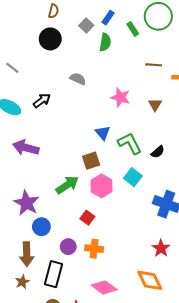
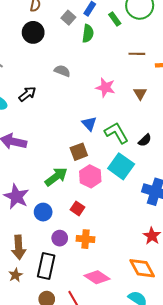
cyan square: (133, 177) -> (121, 166), size x1.4
blue circle: (41, 227) -> (43, 212), moved

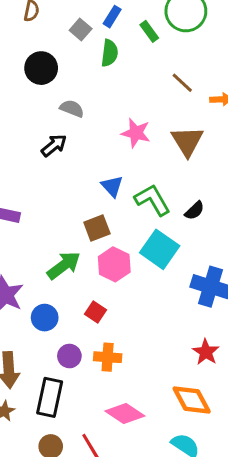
black circle: (33, 32) -> (41, 68), moved
brown line: (137, 54) -> (182, 83), turned 42
brown triangle: (140, 93) -> (187, 141), size x1.6
black arrow: (27, 94) -> (54, 145), moved

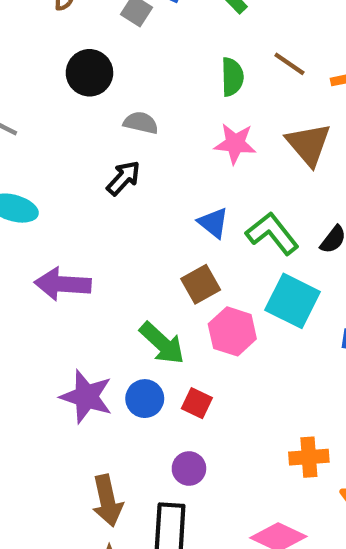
green semicircle: (109, 53) -> (232, 77), moved
green arrow: (64, 265) -> (162, 343), turned 88
red square: (96, 312) -> (197, 403), moved
blue circle: (45, 318) -> (145, 399), moved
orange cross: (108, 357) -> (309, 457), moved

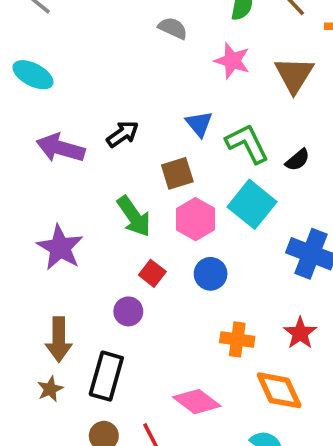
gray semicircle: (141, 123) -> (173, 28), moved
black arrow: (123, 178) -> (123, 134), moved
blue circle: (145, 399) -> (211, 274), moved
purple circle: (189, 468) -> (128, 311), moved

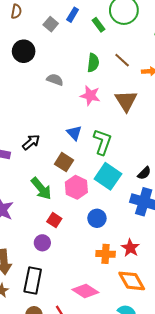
green L-shape: (247, 144) -> (102, 142), turned 50
black semicircle: (298, 160) -> (144, 173), moved
brown square: (177, 173) -> (64, 162), turned -36
blue circle: (211, 274) -> (97, 218), moved
red star: (300, 333) -> (130, 248), moved

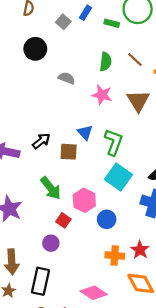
green rectangle: (99, 25) -> (112, 23), turned -40
brown square: (64, 162) -> (69, 152), moved, turned -30
pink hexagon: (76, 187) -> (84, 200), moved

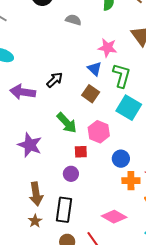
pink star: (102, 95) -> (107, 48), moved
brown square: (69, 152) -> (91, 94), moved, turned 36
blue circle: (107, 219) -> (121, 159), moved
red square: (63, 220) -> (81, 152), turned -32

